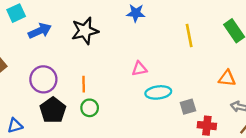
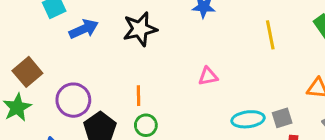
purple circle: (43, 79) -> (73, 100), moved
cyan ellipse: (158, 92) -> (248, 119), moved
gray square: (188, 107) -> (282, 118), moved

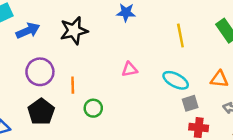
purple circle: (73, 100) -> (40, 72), moved
cyan ellipse: (248, 119) -> (176, 80), moved, turned 35
green circle: (146, 125) -> (93, 108), moved

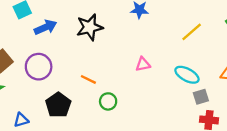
yellow line: (180, 35) -> (192, 32), turned 60
purple circle: (40, 72) -> (39, 67), moved
orange line: (73, 85) -> (88, 79), turned -63

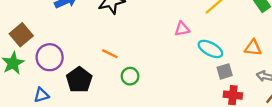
pink triangle: (143, 64) -> (182, 29), moved
purple circle: (39, 67) -> (50, 57), moved

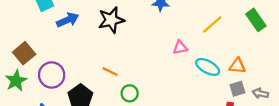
orange triangle: (253, 48) -> (237, 66), moved
gray square: (225, 71) -> (237, 89), moved

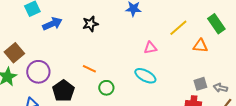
black star: (111, 20) -> (90, 24), size x0.7
orange triangle: (237, 66) -> (200, 46), moved
cyan ellipse: (208, 67) -> (145, 76), moved

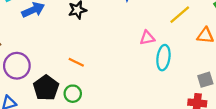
cyan ellipse: (145, 76) -> (163, 58), moved, turned 70
green circle: (106, 88) -> (73, 94), moved

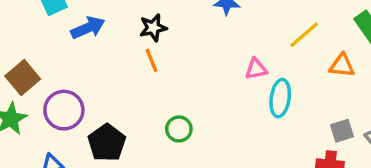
orange line: (76, 62) -> (151, 60), moved, turned 42
green circle: (73, 94) -> (179, 129), moved

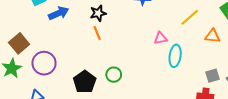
black pentagon: (107, 143) -> (85, 82), moved

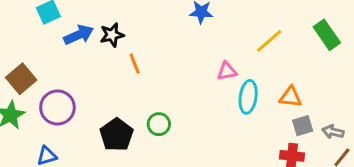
black star: (98, 13) -> (112, 35), moved
orange triangle: (213, 36) -> (290, 97), moved

